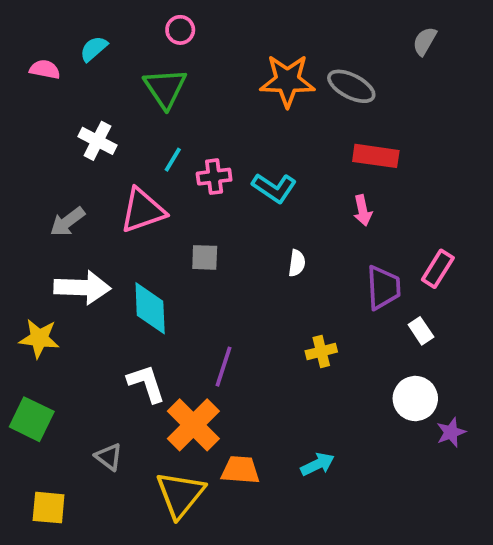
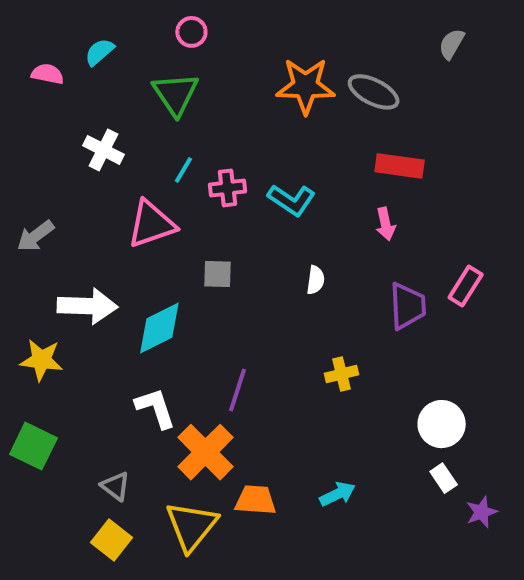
gray arrow: (67, 222) -> (35, 236), moved
cyan diamond: (150, 308) -> (159, 328), turned 66
white rectangle: (421, 331) -> (444, 478), moved
purple star: (451, 432) -> (482, 512), moved
yellow square: (49, 508) -> (111, 540), moved, turned 33

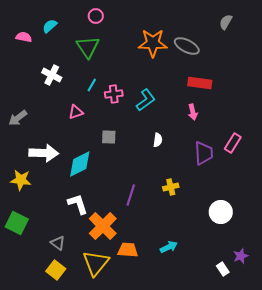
cyan L-shape: (292, 200) -> (146, 100), turned -70
pink triangle: (151, 224) -> (76, 112), size x0.6
purple line: (237, 390) -> (131, 195), moved
white rectangle: (444, 478) -> (223, 269), moved

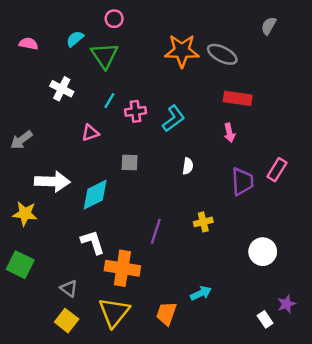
cyan semicircle: (50, 26) -> (75, 39), moved
orange cross: (103, 226) -> (122, 268), turned -36
orange trapezoid: (128, 250) -> (166, 313), moved, turned -75

